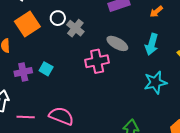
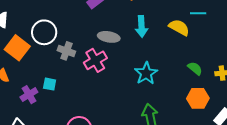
white circle: (58, 18) -> (44, 32), size x1.6
gray cross: (75, 28) -> (66, 51), moved
cyan star: (155, 82) -> (146, 73), moved

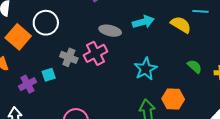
cyan arrow: (141, 26) -> (143, 22), turned -105
gray cross: (66, 51) -> (69, 57), moved
cyan square: (50, 84) -> (49, 75), turned -32
orange hexagon: (198, 98) -> (173, 99), moved

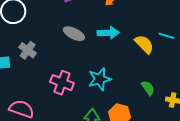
pink cross: (96, 53) -> (62, 83), moved, turned 35

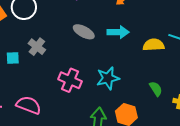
yellow semicircle: (144, 44) -> (154, 45), turned -50

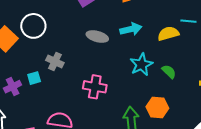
cyan star: (108, 78) -> (141, 65), moved
green semicircle: (156, 89) -> (169, 72), moved

